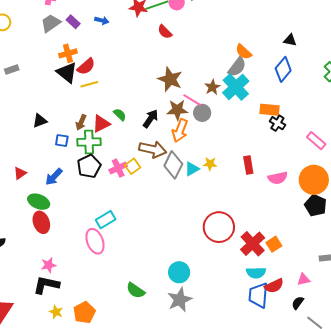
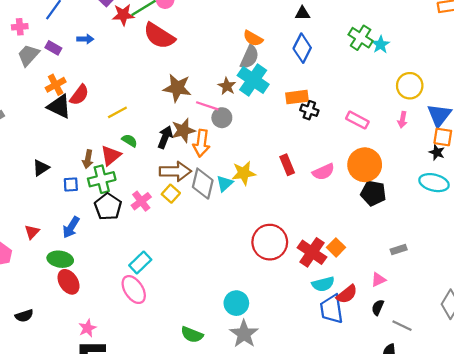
red semicircle: (165, 32) -> (159, 36), size x1.8
yellow line: (89, 84) -> (117, 112), moved
brown star: (177, 110) -> (183, 130), moved
yellow star: (210, 164) -> (244, 173), size x1.5
yellow square: (133, 166) -> (171, 194), moved

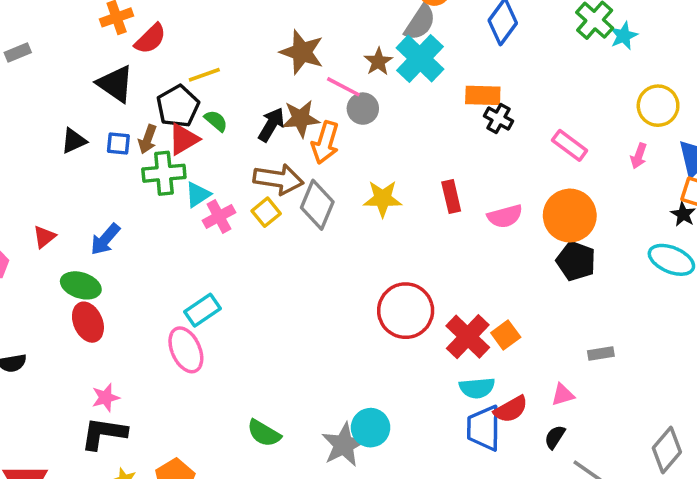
black triangle: (59, 107) -> (115, 84), moved
cyan triangle: (225, 183) -> (198, 195), moved
blue square: (71, 185) -> (118, 143), moved
black pentagon: (108, 207) -> (178, 106), moved
cyan circle: (236, 303) -> (371, 428), moved

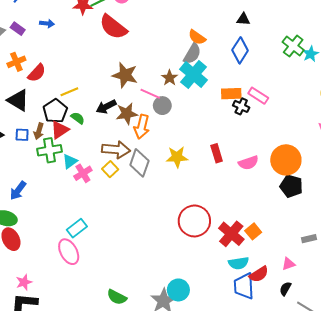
black arrow: (271, 125) -> (106, 107), moved, turned -144
pink rectangle: (570, 145) -> (258, 96), moved

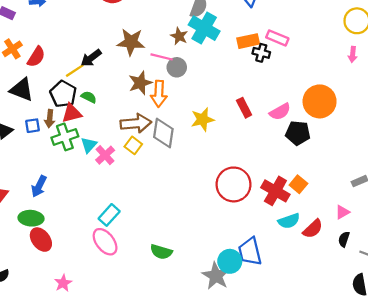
black arrow: (106, 107) -> (91, 58), moved
red triangle: (60, 130) -> (72, 113), turned 30
black pentagon: (291, 186) -> (298, 133), moved
blue trapezoid: (244, 286) -> (250, 252), moved
green semicircle: (117, 297) -> (161, 252), moved

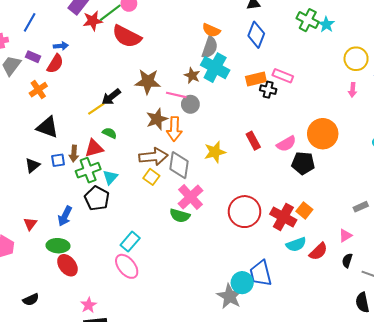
red semicircle: (36, 57) -> (55, 64), moved
black pentagon: (63, 94) -> (97, 198), moved
pink cross: (105, 155) -> (190, 197), moved, size x1.4
green semicircle: (161, 252) -> (180, 216), moved

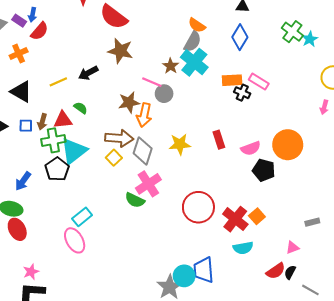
blue arrow: (61, 46) -> (33, 15), moved, turned 96
brown star: (148, 82) -> (120, 51), moved
yellow line: (96, 109) -> (58, 82), moved
cyan triangle: (110, 177) -> (74, 151), size x1.8
red semicircle: (318, 251) -> (276, 271), moved

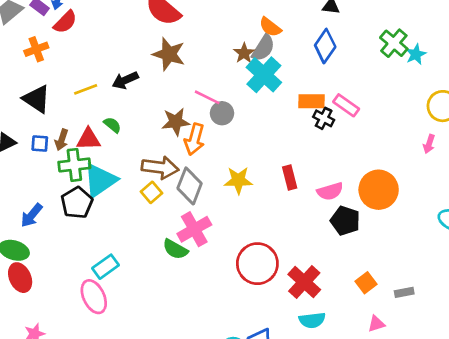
brown star: (171, 66) -> (244, 53), moved
orange square: (257, 216) -> (366, 283), moved

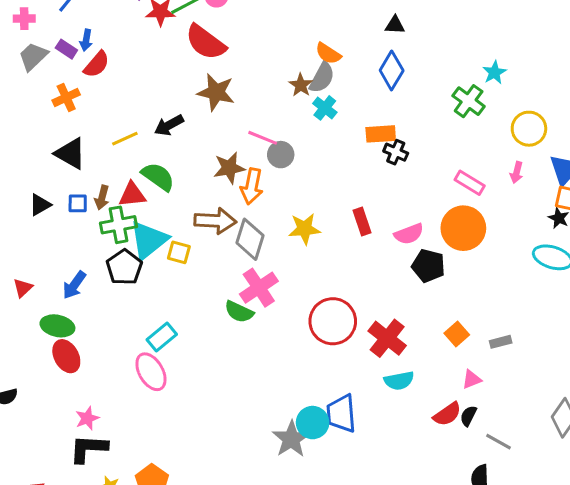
green cross: (394, 43) -> (469, 101), moved
cyan cross: (264, 75) -> (325, 108), size x0.6
pink rectangle: (346, 105) -> (470, 183), moved
green semicircle: (112, 125) -> (158, 177), size x1.6
yellow square: (151, 192) -> (179, 252), moved, turned -30

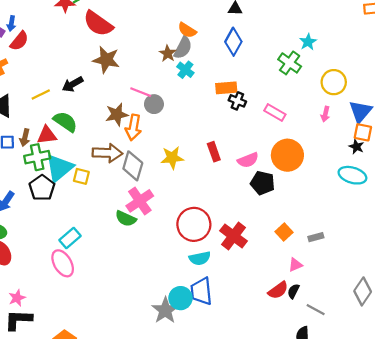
pink rectangle: (470, 183) -> (275, 113), moved
cyan semicircle: (399, 381) -> (200, 258), moved

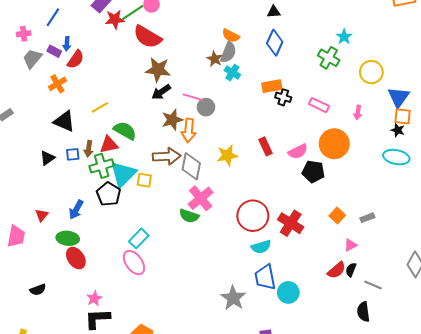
black arrow: (73, 84) -> (161, 92), moved
pink arrow: (325, 114) -> (358, 113), moved
cyan circle: (180, 298) -> (288, 292), moved

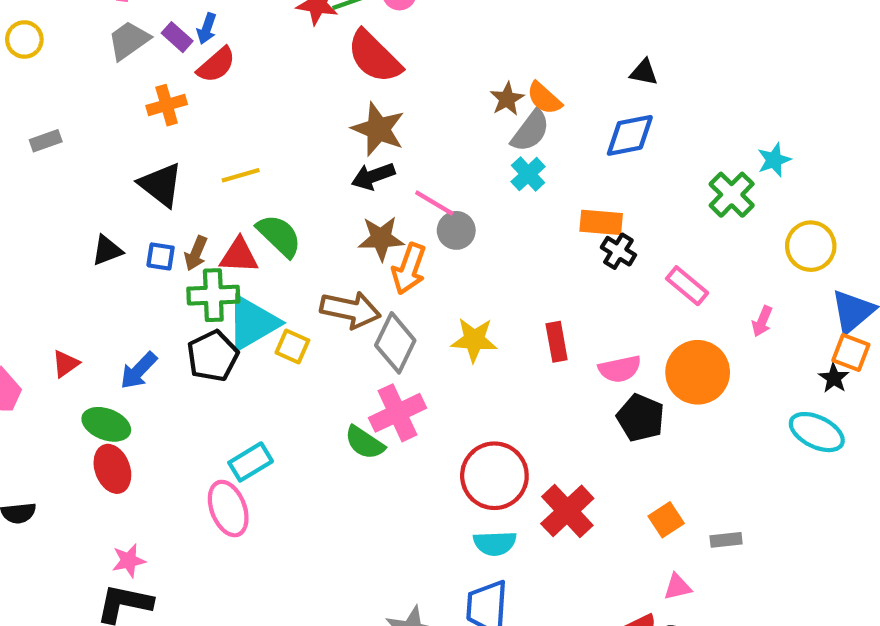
blue diamond: (275, 43) -> (630, 135), turned 40
brown star: (215, 59) -> (507, 99), moved

